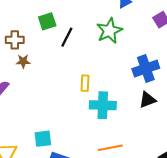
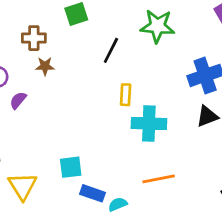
green star: (109, 31) -> (157, 26), turned 30
black line: (67, 37) -> (111, 50), moved

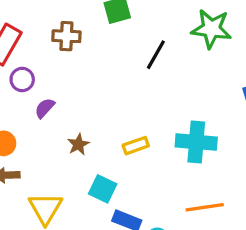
brown star: (45, 66) -> (78, 144), moved, turned -30
yellow rectangle: (126, 95) -> (136, 146), moved, turned 65
cyan square: (71, 167) -> (103, 189), turned 30

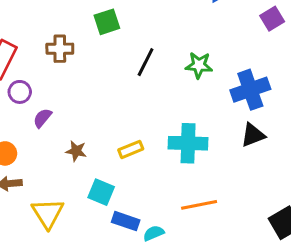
green star: (211, 29) -> (199, 65), moved, size x0.7
brown star: (78, 144) -> (76, 151), turned -30

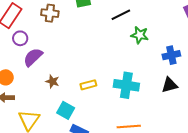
black line: (146, 62) -> (121, 15), moved, turned 30
blue cross: (250, 90) -> (171, 55), size x0.7
purple semicircle: (42, 118) -> (33, 57), size x1.5

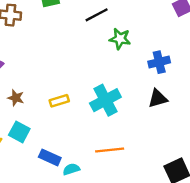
cyan cross: (126, 85) -> (105, 100), turned -35
cyan square: (66, 110) -> (19, 132), moved

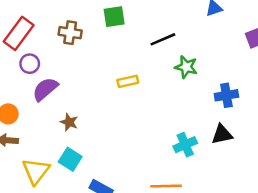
cyan cross: (105, 100) -> (185, 145), moved, size x0.7
yellow rectangle: (59, 101) -> (128, 81), moved

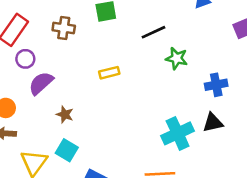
yellow rectangle: (128, 81) -> (109, 73), moved
cyan cross: (185, 145) -> (178, 133), size x1.4

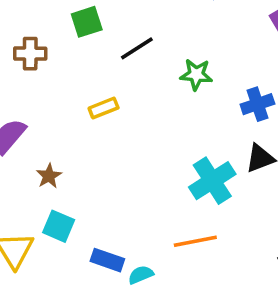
black line: (154, 32) -> (137, 48), moved
brown star: (65, 114) -> (49, 176), turned 30

